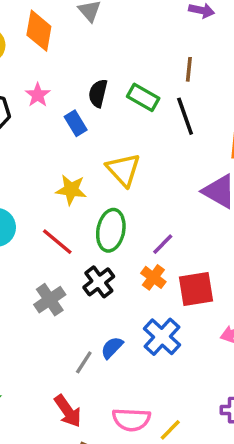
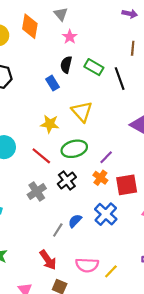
brown line: (189, 69) -> (133, 48), moved
pink star: (38, 95) -> (70, 37), moved
green ellipse: (111, 230) -> (74, 149), turned 65

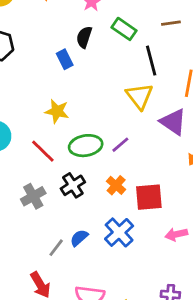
brown line: (133, 48) -> (171, 23), turned 72
green rectangle: (94, 67) -> (124, 29), moved
yellow triangle: (82, 112) -> (139, 96), moved
purple line: (106, 157) -> (120, 145), moved

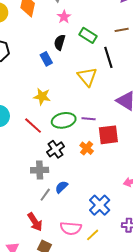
yellow triangle: (139, 96) -> (87, 77), moved
purple line: (120, 145) -> (89, 119), turned 48
gray cross: (33, 196) -> (40, 170), moved, turned 30
red square: (149, 197) -> (108, 135), moved
blue cross: (119, 232) -> (100, 205), moved

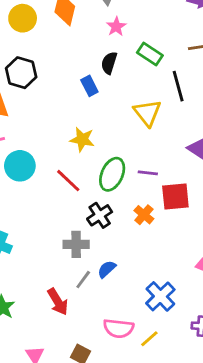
green ellipse: (64, 120) -> (112, 174), turned -55
red arrow: (35, 222) -> (58, 302), moved

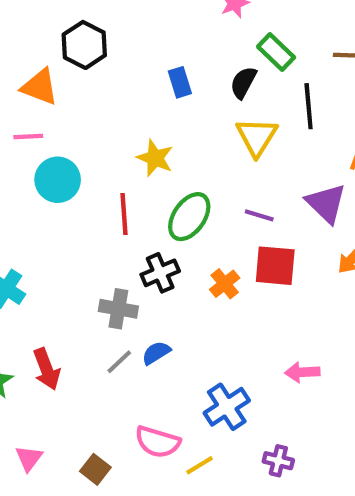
black semicircle: (109, 63) -> (243, 83), moved
purple line: (148, 173) -> (259, 215), moved
red line: (68, 181) -> (124, 214), turned 32
red arrow: (58, 302) -> (47, 369), moved

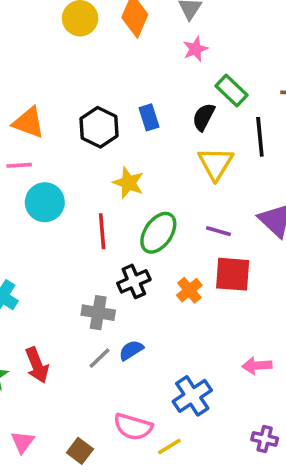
black hexagon: (84, 45) -> (99, 127), moved
purple cross: (278, 461) -> (265, 439), moved

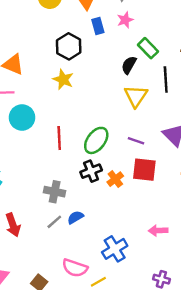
blue rectangle: (149, 117) -> (98, 26), moved
black hexagon: (99, 127) -> (69, 46), moved
yellow star: (128, 183) -> (63, 79), moved
black cross: (134, 281) -> (91, 171), moved

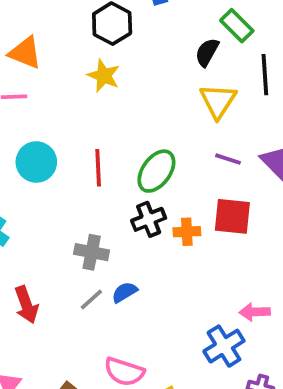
cyan circle: (22, 118) -> (36, 162), moved
purple line: (136, 141) -> (228, 159), moved
orange cross: (115, 179) -> (187, 232), turned 35
blue cross: (115, 249) -> (224, 346), moved

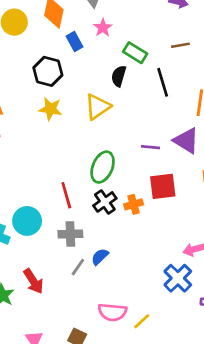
yellow triangle: (218, 101) -> (98, 107), moved, turned 36
cyan circle: (36, 162) -> (27, 221), moved
red line: (98, 168) -> (66, 195), moved

